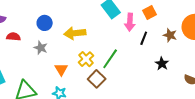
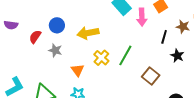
red semicircle: (13, 37) -> (35, 37), moved, turned -56
black line: (144, 38) -> (164, 37), moved
brown square: (97, 79) -> (151, 76), moved

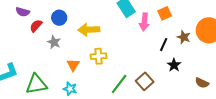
purple semicircle: (11, 25) -> (23, 12), moved
green line: (125, 55) -> (119, 84), moved
yellow cross: (101, 58) -> (99, 56), turned 35

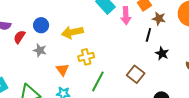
brown star: (184, 37) -> (159, 19), moved
green line: (119, 84) -> (98, 81), moved

